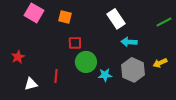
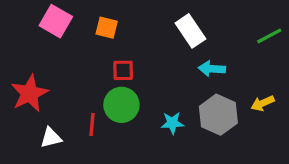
red star: (18, 57) -> (30, 93), size x1.6
green circle: (86, 62) -> (121, 105), moved

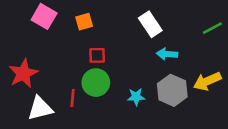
orange square: (107, 28) -> (84, 22), turned -30
yellow arrow: (263, 103) -> (207, 81), size x1.5
white triangle: (51, 138) -> (40, 108), size x1.5

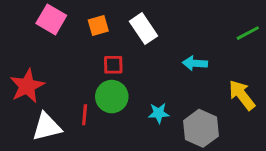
white rectangle: (150, 24) -> (144, 29), moved
yellow arrow: (207, 81) -> (242, 95), turned 76
gray hexagon: (172, 90) -> (201, 128), moved

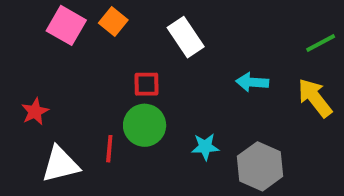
orange square: (98, 25) -> (113, 22), moved, turned -35
red star: (27, 86) -> (35, 112), size x0.6
yellow arrow: (242, 95) -> (315, 98), moved

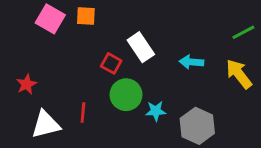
orange square: (113, 22) -> (86, 16), turned -36
white rectangle: (186, 37) -> (141, 47), moved
red square: (147, 84) -> (111, 63), turned 30
green circle: (145, 125) -> (126, 95), moved

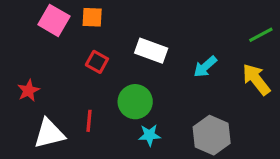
white rectangle: (141, 47) -> (151, 51), turned -36
cyan arrow: (191, 62) -> (205, 67), turned -45
red square: (111, 63) -> (97, 62), moved
cyan star: (156, 111) -> (150, 135), moved

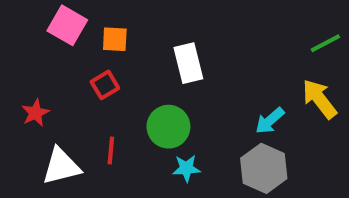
orange square: (92, 17) -> (115, 39), moved
white rectangle: (151, 51) -> (188, 63), turned 56
red square: (97, 62) -> (105, 85), moved, turned 30
cyan arrow: (205, 67) -> (270, 121), moved

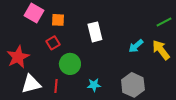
red star: (35, 113) -> (18, 57), size x1.6
cyan arrow: (270, 121) -> (136, 46), moved
green circle: (168, 127) -> (70, 64), moved
red line: (111, 150) -> (56, 86), moved

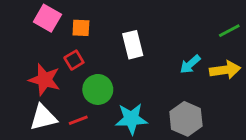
yellow arrow: (161, 50) -> (225, 70), turned 120
red star: (18, 57) -> (45, 80), moved, turned -30
cyan star: (94, 85) -> (131, 119), size x1.6
red line: (56, 86) -> (78, 120), turned 64

